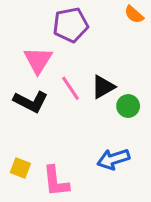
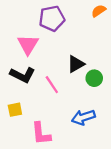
orange semicircle: (134, 15) -> (99, 11), turned 104
pink line: (71, 88) -> (52, 85), moved
yellow square: (20, 168) -> (15, 110), moved, turned -32

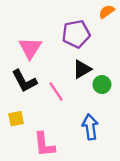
purple pentagon: (52, 18) -> (76, 34), moved
black L-shape: (23, 75) -> (24, 81), turned 35
blue arrow: (83, 117) -> (90, 127), turned 100

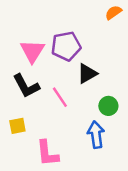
purple pentagon: (76, 34) -> (66, 46), moved
green circle: (102, 84) -> (108, 106), moved

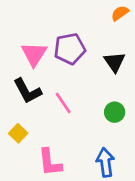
black triangle: (87, 74) -> (115, 62), moved, turned -35
yellow square: (17, 126) -> (18, 133), turned -35
blue arrow: (96, 135) -> (105, 162), moved

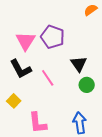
purple pentagon: (70, 49) -> (53, 37), turned 30
black triangle: (115, 62) -> (79, 64), moved

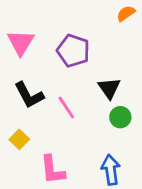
pink triangle: (26, 41) -> (21, 42), moved

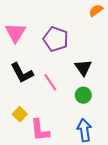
green circle: (120, 117) -> (83, 95), moved
yellow square: (19, 139) -> (20, 114), moved

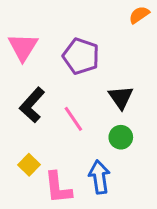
black L-shape: (22, 73) -> (32, 105), turned 70
blue arrow: (84, 130) -> (99, 177), moved

